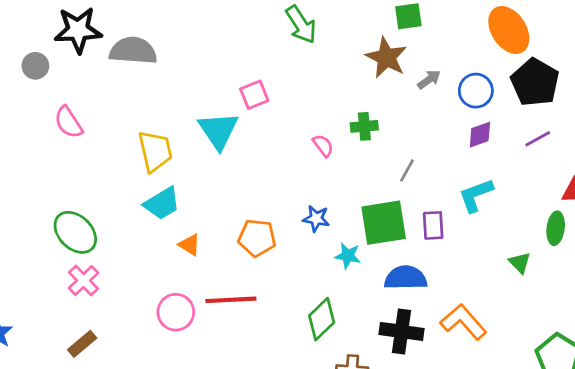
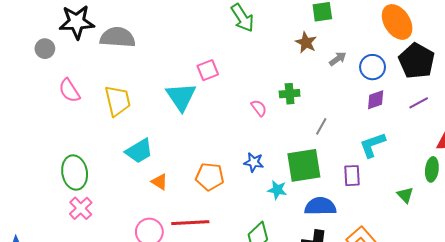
brown star: (386, 58) -> (306, 42), size x0.7
yellow trapezoid: (155, 151) -> (118, 101), moved
purple rectangle: (433, 225) -> (352, 176), moved
green ellipse: (75, 232) -> (75, 172), turned 36

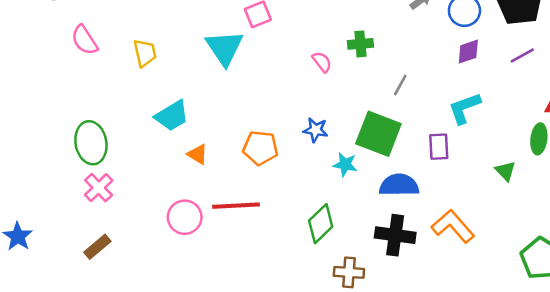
yellow trapezoid: (118, 101) -> (145, 53), size x0.7
green square: (304, 165) -> (378, 134), turned 30

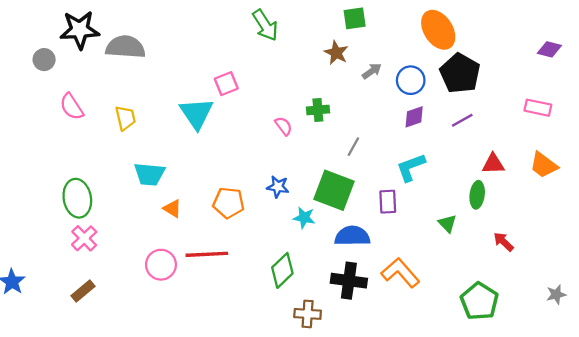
cyan trapezoid: (172, 116) -> (149, 174), turned 36

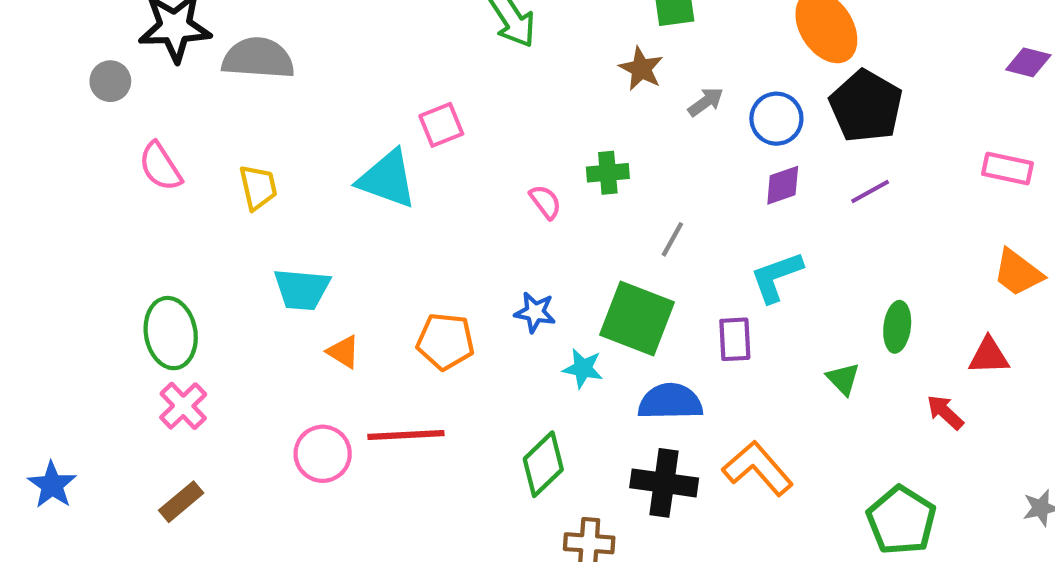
cyan triangle: (196, 113) -> (387, 179), turned -36
red triangle: (493, 164) -> (989, 356), moved

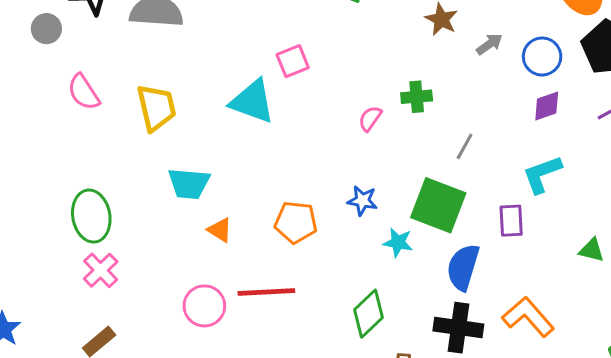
yellow trapezoid: (258, 187) -> (156, 108), size x1.4
pink semicircle: (545, 202) -> (370, 118), turned -108
green triangle: (843, 379) -> (592, 250), turned -32
blue semicircle: (670, 402) -> (463, 267), turned -72

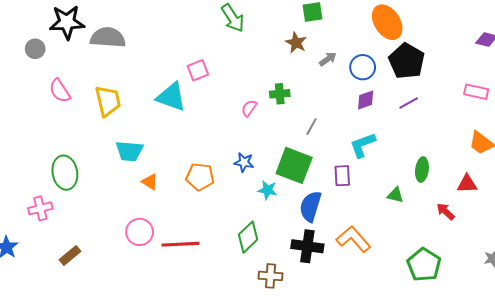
pink cross: (101, 270) -> (40, 208), moved, turned 30
red line: (266, 292) -> (180, 244), moved

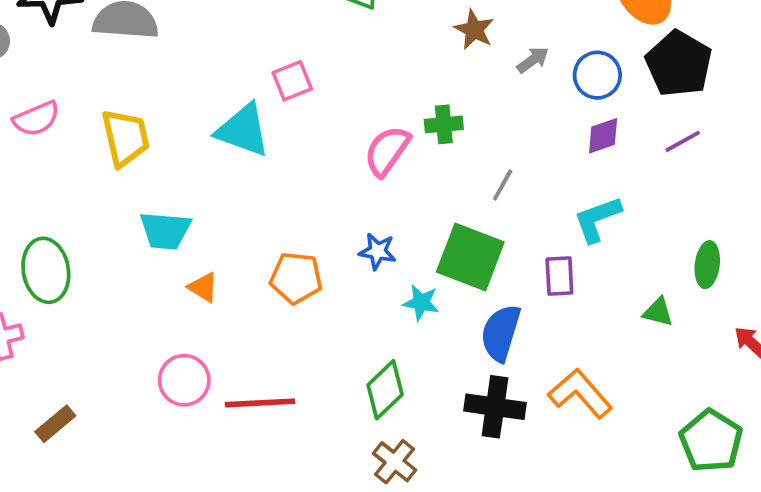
pink semicircle: (60, 91) -> (36, 119), turned -80
pink semicircle: (249, 108) -> (387, 151), size x1.6
brown cross: (271, 276) -> (395, 462), moved, turned 35

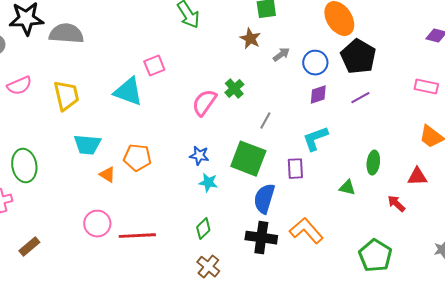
green cross: (444, 124) -> (234, 89), turned -36
orange pentagon: (296, 278) -> (137, 158), moved
cyan star: (421, 303) -> (208, 183), moved
green diamond: (385, 390) -> (203, 229), size x0.7

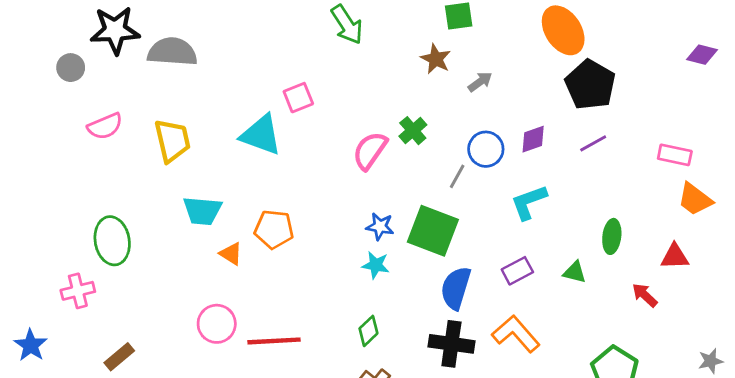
blue circle: (315, 63) -> (486, 149), moved
pink rectangle: (426, 87) -> (675, 155), moved
blue star: (199, 156) -> (380, 226), moved
purple rectangle: (295, 169) -> (517, 271), moved, turned 65

